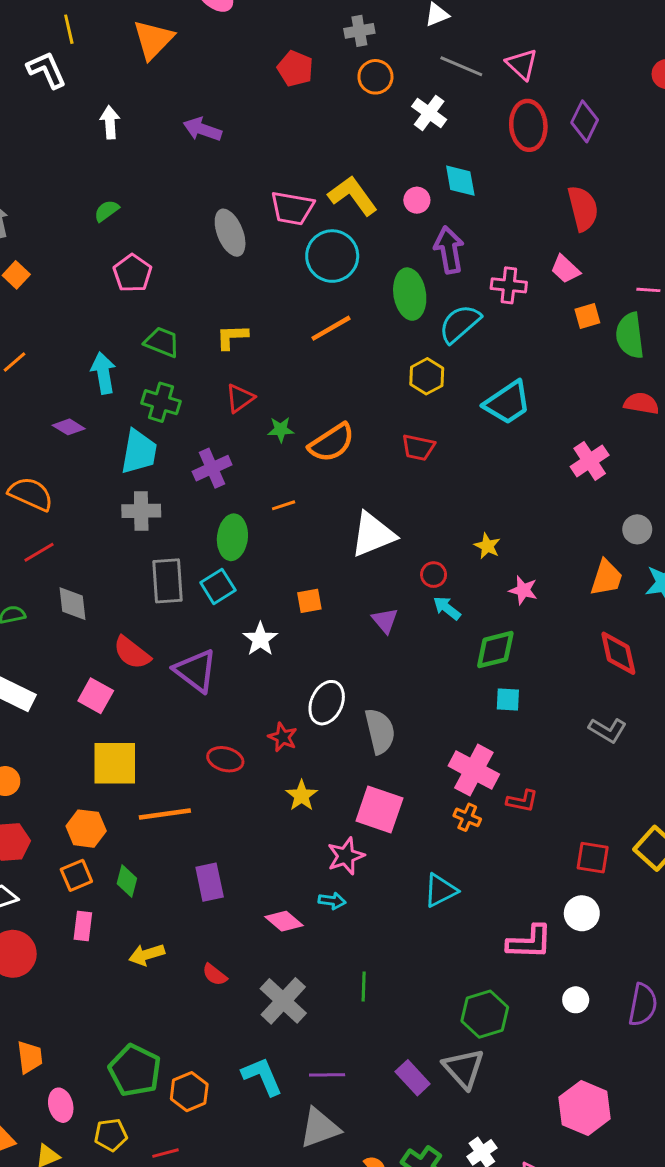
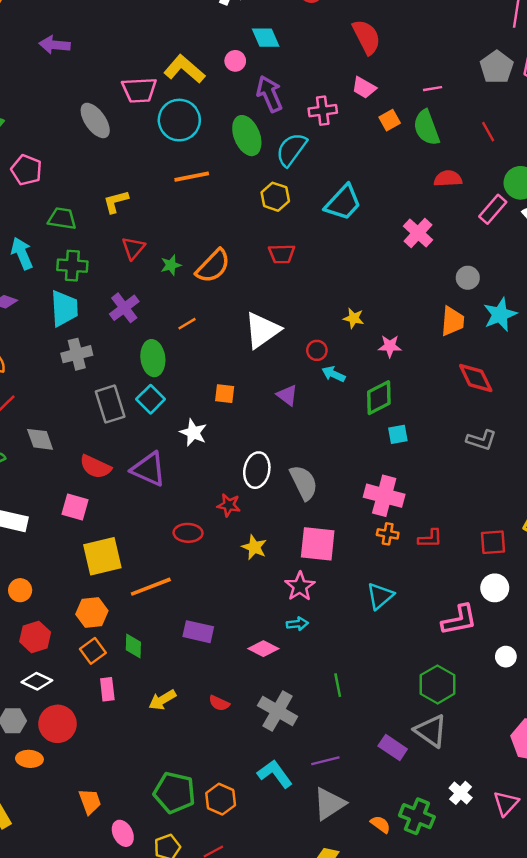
orange line: (331, 328) -> (192, 177), turned 32
orange square: (309, 601) -> (225, 394), turned 30
red L-shape: (522, 801) -> (430, 538), moved
purple rectangle: (210, 882) -> (198, 632), turned -52

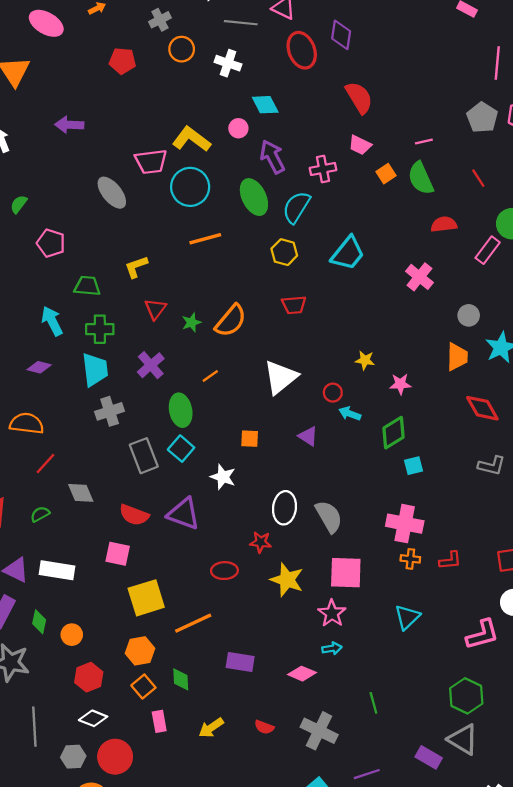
yellow star: (254, 547) -> (287, 580), size x1.4

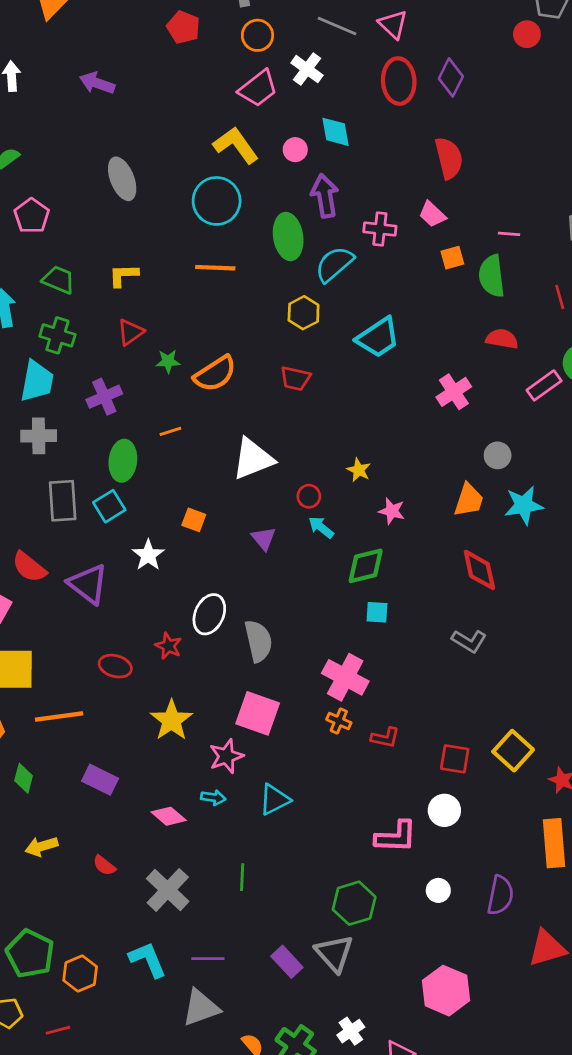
pink trapezoid: (151, 161) -> (258, 88), moved, turned -48
yellow star: (287, 580) -> (172, 720), moved
cyan triangle: (407, 617) -> (274, 800), moved

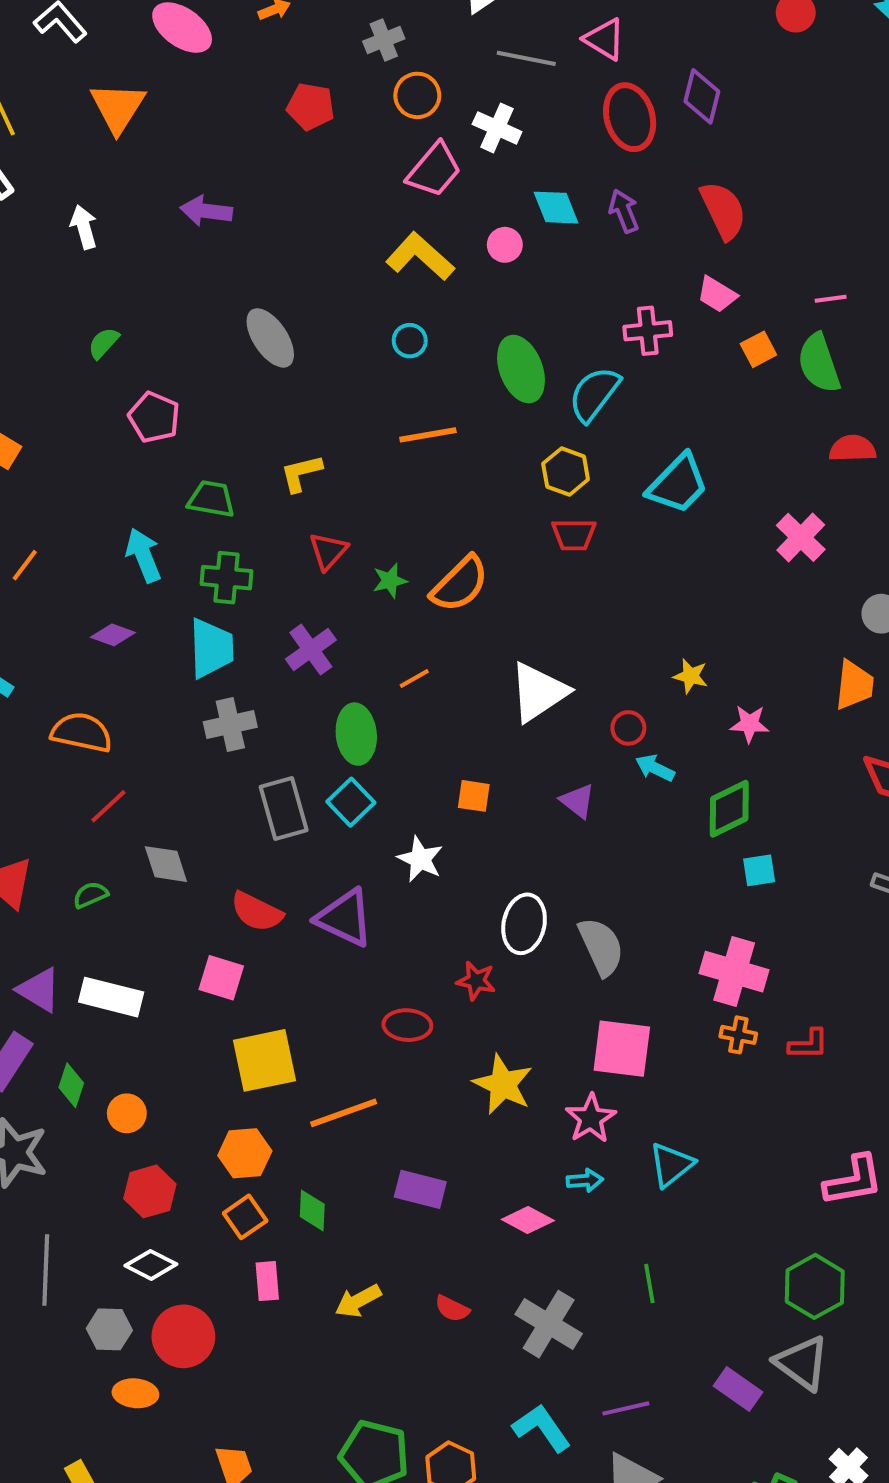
purple arrow: (325, 196) -> (624, 211), moved, size x0.7
cyan circle: (217, 201) -> (410, 341), size x0.5
red trapezoid: (295, 378) -> (574, 535), moved

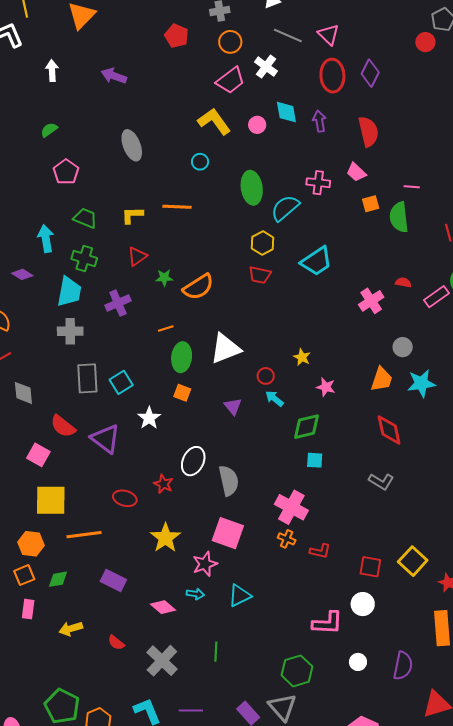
orange line: (428, 435) -> (177, 207), moved
red semicircle: (853, 448) -> (403, 282), moved, size x0.7
green ellipse: (356, 734) -> (182, 357), moved
green diamond: (312, 1210) -> (58, 579), turned 65

